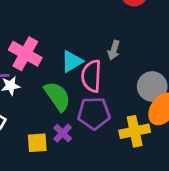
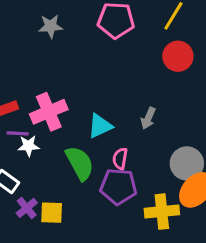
pink cross: (25, 54) -> (49, 112), turned 32
pink semicircle: (91, 76) -> (120, 159), moved, size x0.6
purple cross: (63, 133) -> (27, 208), moved

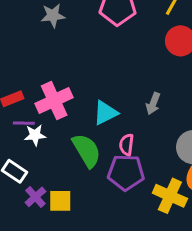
yellow cross: (162, 212) -> (170, 196), turned 32

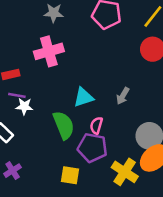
pink cross: (54, 101) -> (49, 51), moved
purple cross: (35, 197) -> (13, 171), moved
yellow square: (60, 201) -> (70, 175), moved

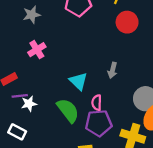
pink cross: (49, 51) -> (37, 50), size x0.7
cyan triangle: (83, 97) -> (78, 81), turned -42

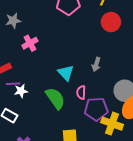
gray star: (32, 15) -> (13, 21), moved
purple pentagon: (99, 123) -> (96, 109), moved

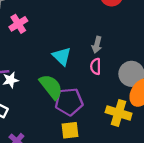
pink semicircle: (81, 92) -> (96, 66), moved
purple pentagon: (96, 109) -> (69, 102), moved

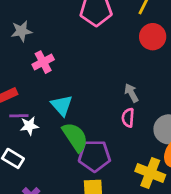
gray arrow: (97, 45) -> (131, 93), turned 133
cyan triangle: (62, 56) -> (62, 105), moved

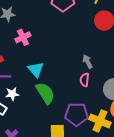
white star: (29, 126) -> (12, 94), moved
purple pentagon: (94, 156) -> (76, 114), moved

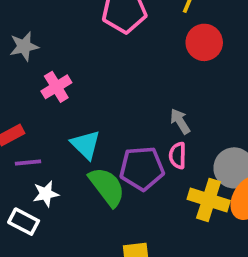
purple pentagon: (76, 114) -> (142, 168), moved
yellow cross: (100, 121) -> (209, 200), moved

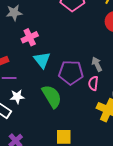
cyan triangle: (86, 145) -> (42, 60), moved
purple pentagon: (142, 168) -> (71, 73), moved

